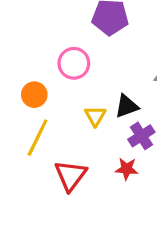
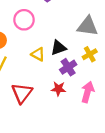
yellow triangle: (95, 116) -> (38, 54), turned -32

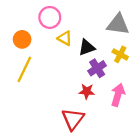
yellow triangle: (38, 54) -> (65, 38), moved
yellow cross: (90, 54) -> (120, 54), turned -32
red triangle: (22, 93) -> (73, 119), moved

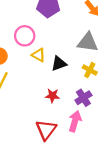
purple cross: (97, 68) -> (83, 98), moved
red star: (87, 91) -> (52, 96), moved
pink arrow: (118, 95) -> (75, 121), moved

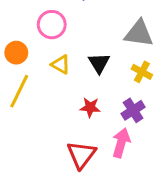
yellow triangle: (39, 55) -> (61, 64), moved
black triangle: (59, 64) -> (99, 63), turned -42

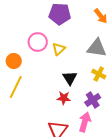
black triangle: (99, 63) -> (70, 78), moved
yellow triangle: (61, 64) -> (59, 49), moved, turned 48

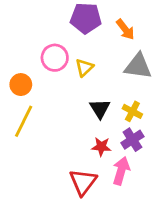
orange arrow: (101, 16) -> (125, 29), moved
yellow cross: (99, 74) -> (132, 111), moved
red star: (64, 98) -> (101, 147), moved

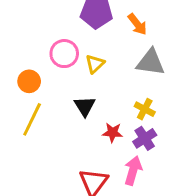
black triangle: (100, 109) -> (85, 106), moved
red star: (101, 147) -> (113, 133), moved

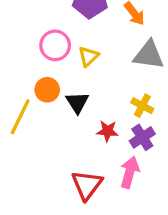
orange circle: (29, 81) -> (47, 90), moved

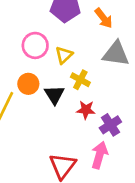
yellow cross: (142, 106) -> (80, 80), moved
red star: (107, 131) -> (86, 110), moved

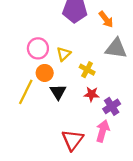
pink circle: (35, 45) -> (38, 48), moved
yellow triangle: (64, 55) -> (64, 54), moved
black triangle: (54, 95) -> (58, 92), moved

